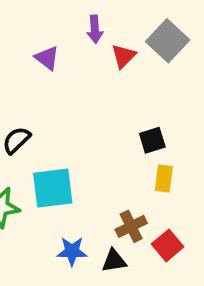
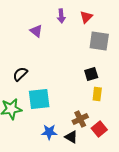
gray square: (168, 41) -> (99, 41), moved, turned -35
red triangle: (124, 56) -> (86, 17), moved
black triangle: (114, 261) -> (71, 137), turned 40

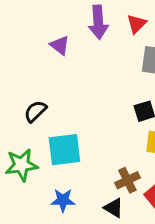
purple arrow: (61, 16) -> (98, 22), size x1.5
blue star: (49, 132) -> (63, 200), moved

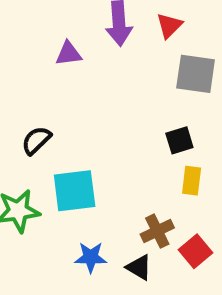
purple triangle: (60, 45) -> (69, 54), turned -45
blue star: (63, 200) -> (91, 257), moved

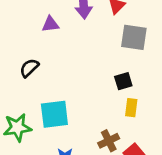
black semicircle: (36, 140) -> (29, 68), moved

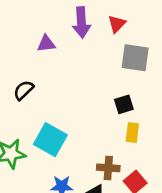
cyan square: (54, 114) -> (50, 140), turned 36
brown cross: (109, 141) -> (108, 168), turned 30

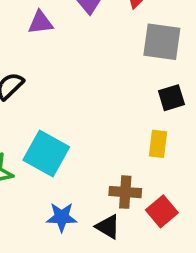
black square: (124, 104) -> (171, 98), moved

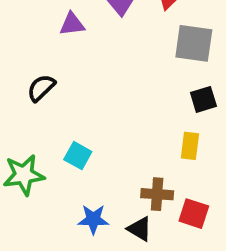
cyan square: (46, 154) -> (78, 156), size x0.6
red square: (162, 211) -> (194, 214), turned -32

